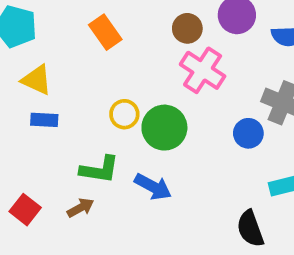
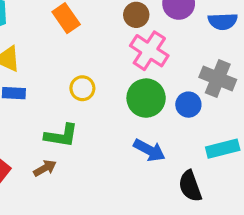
green circle: (164, 128) -> (146, 98), moved
blue arrow: (153, 187) -> (149, 150), moved

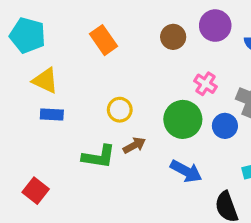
pink cross: (149, 51) -> (206, 84), moved, size x0.6
brown arrow: (45, 168) -> (134, 145), moved

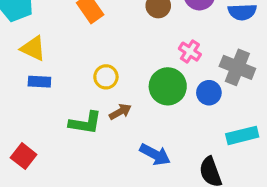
blue arrow: (186, 171) -> (155, 154), moved

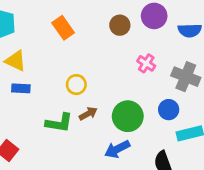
green circle: (168, 86) -> (128, 116), moved
blue circle: (209, 93) -> (169, 110), moved
blue arrow: (155, 154) -> (117, 149), turned 125

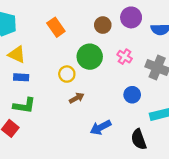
blue circle: (169, 110) -> (132, 95), moved
green circle: (128, 116) -> (90, 57), moved
green L-shape: (59, 123) -> (24, 106), moved

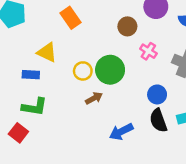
brown circle: (103, 25) -> (127, 26), moved
yellow triangle: (17, 54) -> (47, 52), moved
green circle: (90, 57) -> (110, 70), moved
black semicircle: (139, 139) -> (158, 120), moved

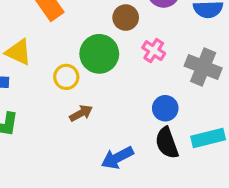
green circle: (110, 70) -> (99, 54), moved

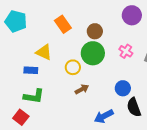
brown circle: (126, 18) -> (95, 31), moved
blue circle: (165, 108) -> (123, 88), moved

